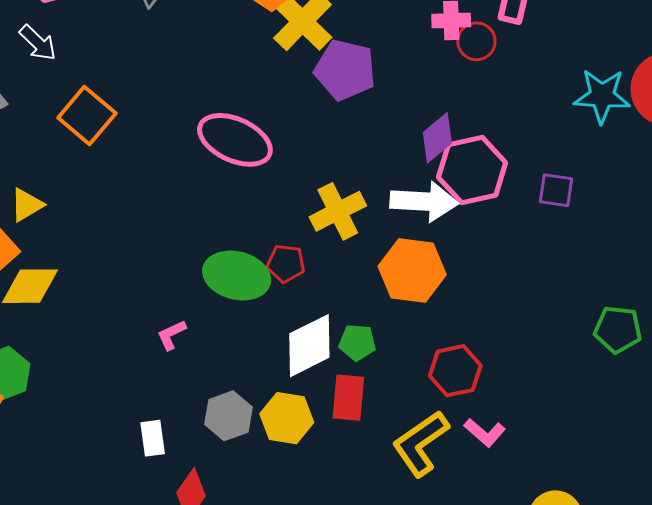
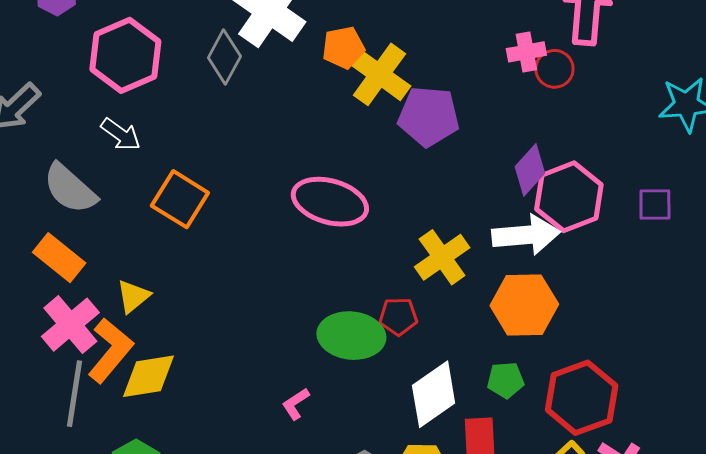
green pentagon: (357, 342) -> (506, 380), moved
red hexagon: (455, 371) -> (582, 398), size x1.4

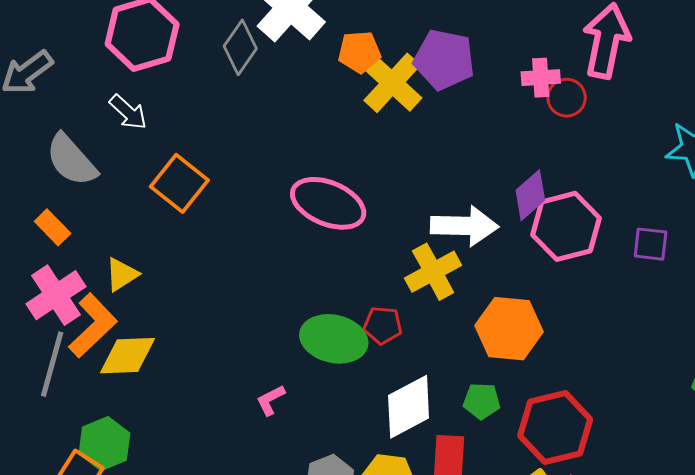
purple pentagon: (429, 116) -> (444, 60), moved
white arrow: (526, 235) -> (464, 226), moved
orange rectangle: (59, 258) -> (53, 227), size x0.7

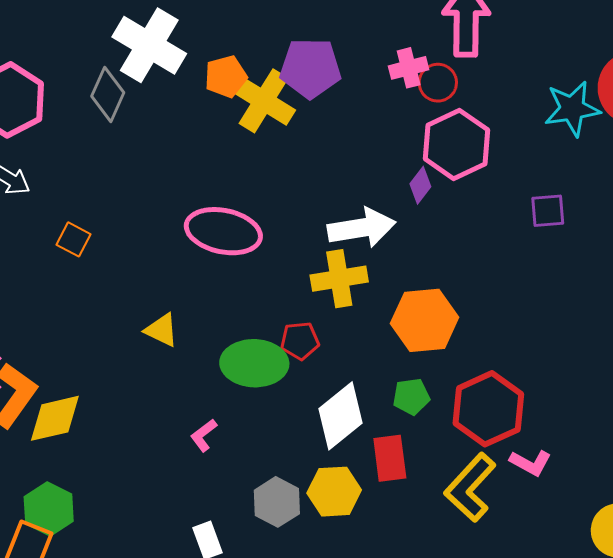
orange square: (179, 183) -> (74, 239), size x0.6
purple diamond: (530, 195) -> (420, 185), size x0.7
pink hexagon: (566, 226) -> (456, 144), moved
yellow cross: (433, 272) -> (339, 279), turned 30
yellow triangle: (122, 274) -> (162, 330), moved, turned -51

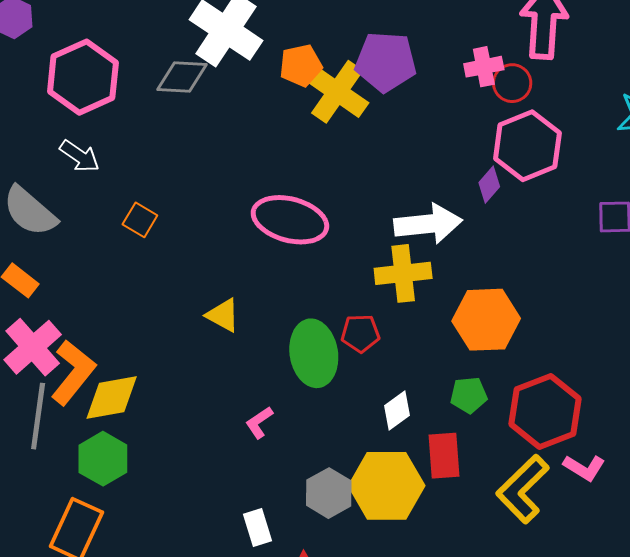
gray diamond: (108, 94) -> (182, 77), turned 66
green ellipse: (254, 363) -> (314, 353), turned 76
white diamond: (341, 416) -> (397, 411), size x0.6
yellow hexagon: (334, 492) -> (387, 486), size x1.4
green hexagon: (49, 509) -> (103, 459), moved

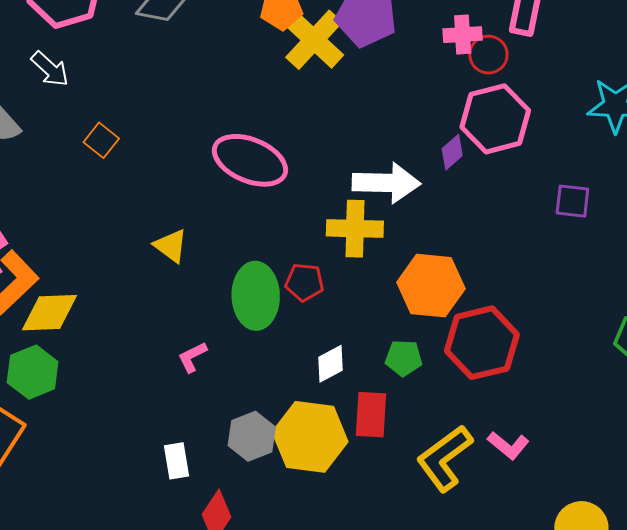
red hexagon: (545, 411) -> (482, 343), moved

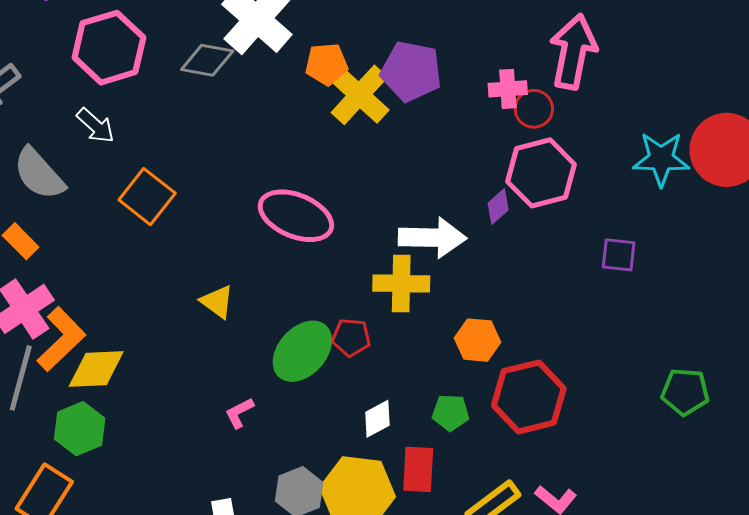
orange square: (101, 140) -> (147, 197), size x1.6
orange hexagon: (431, 286) -> (478, 340), size x0.7
green ellipse: (256, 296) -> (302, 351), turned 44

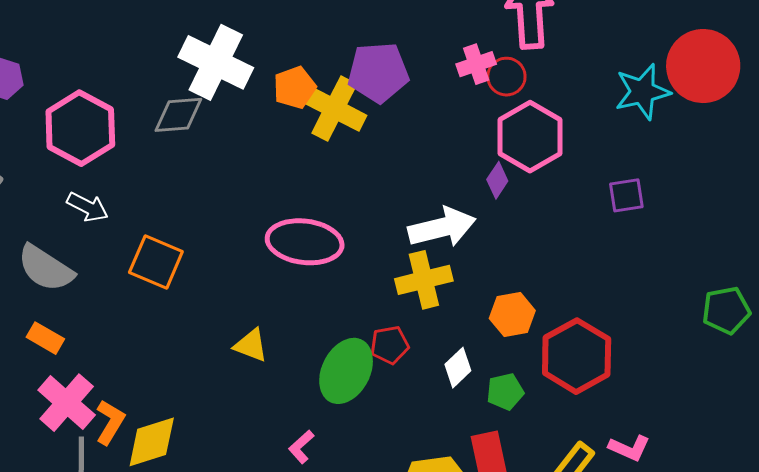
orange L-shape: (61, 339) -> (110, 422), size x0.7
white diamond: (377, 419) -> (458, 368), moved

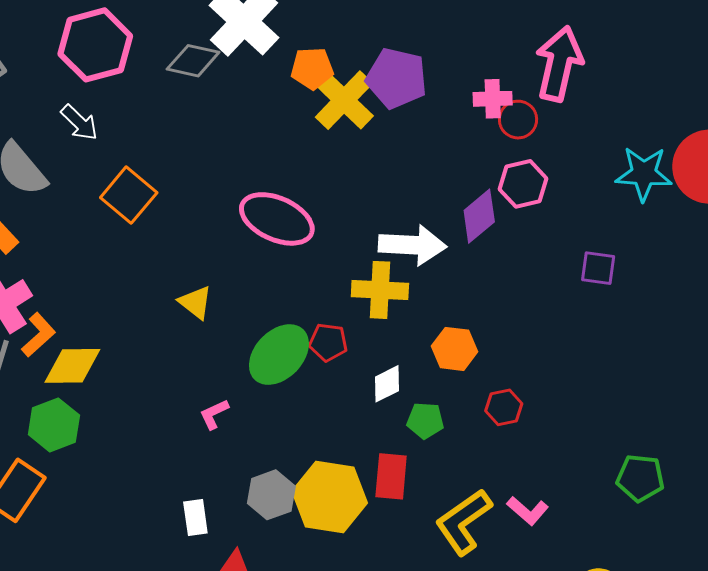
pink hexagon: (530, 137) -> (523, 184), size x0.7
purple diamond: (497, 180) -> (479, 216), size x1.5
green pentagon: (726, 310) -> (640, 478), moved
red hexagon: (577, 356) -> (504, 407), size x0.5

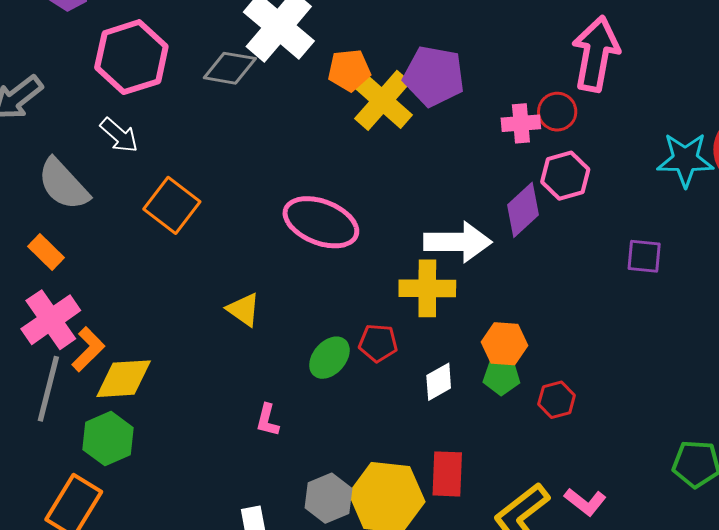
pink cross: (493, 99) -> (521, 123), moved
green ellipse: (279, 355) -> (329, 358), size x0.7
pink L-shape: (214, 414) -> (267, 420), turned -48
green pentagon: (425, 421) -> (501, 377), moved

